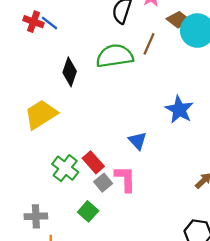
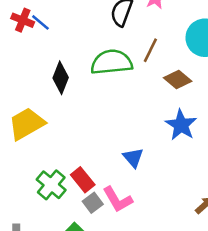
brown diamond: (179, 20) -> (178, 79), moved
pink L-shape: (125, 179) -> (118, 200), turned 148

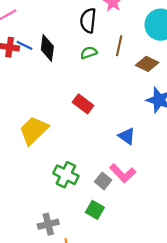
green semicircle: (112, 62) -> (89, 53), moved, size x0.5
black diamond: (61, 78) -> (47, 48), moved
red rectangle: (83, 180) -> (83, 104), moved

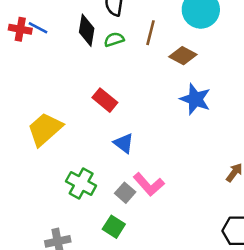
black diamond: (47, 48) -> (87, 30), moved
blue triangle: (127, 136) -> (124, 143), moved

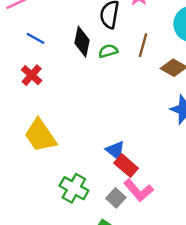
red cross: (20, 29) -> (32, 75), moved, turned 30
red rectangle: (105, 100) -> (126, 166), moved
yellow trapezoid: (45, 129) -> (40, 135), turned -84

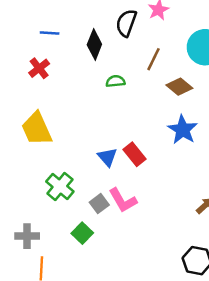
blue line: (36, 38) -> (50, 33), turned -36
green semicircle: (108, 51) -> (115, 81), moved
red rectangle: (126, 166) -> (135, 154), moved

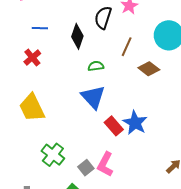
blue star: (183, 130) -> (135, 123), moved
blue triangle: (107, 157) -> (93, 97), moved, size x1.5
pink L-shape: (123, 200) -> (105, 164), turned 60

